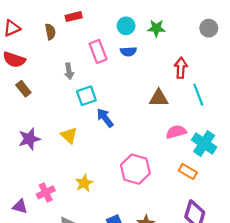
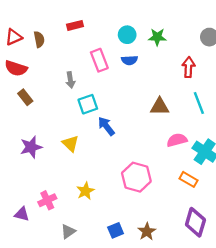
brown semicircle: (50, 32) -> (39, 39), moved
red arrow: (181, 68) -> (188, 67), moved

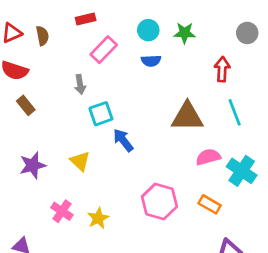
pink rectangle: (99, 60) -> (104, 50), moved, turned 65
brown triangle: (160, 106) -> (187, 117), size x1.4
orange rectangle: (188, 179) -> (210, 204), moved
pink cross: (47, 200) -> (62, 211), moved, turned -30

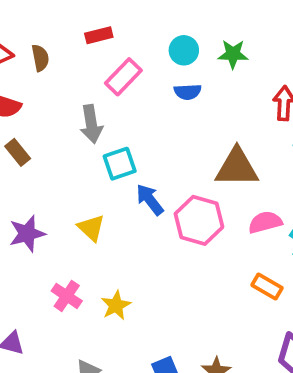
gray arrow: (80, 84) -> (91, 124), size x1.4
pink hexagon: (159, 202) -> (199, 220), moved

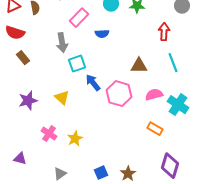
blue semicircle: (188, 92) -> (102, 34), moved
brown triangle: (237, 167) -> (139, 66), size x0.7

